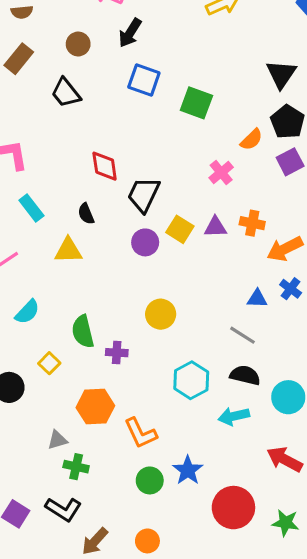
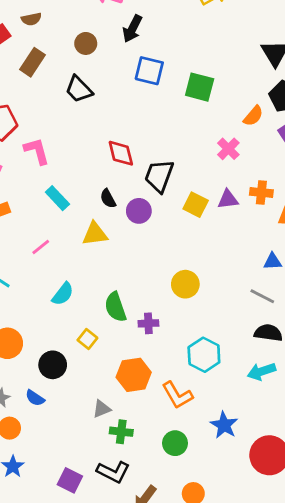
purple circle: (145, 242) -> (139, 211), moved
cyan hexagon: (191, 380) -> (204, 355), moved
green circle: (150, 480) -> (175, 443), moved

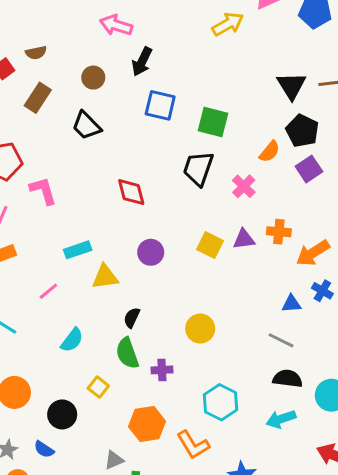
black trapezoid: (159, 176) -> (198, 168), moved
cyan rectangle: (57, 198) -> (78, 250), moved, turned -65
black semicircle: (108, 199) -> (132, 318), moved, turned 54

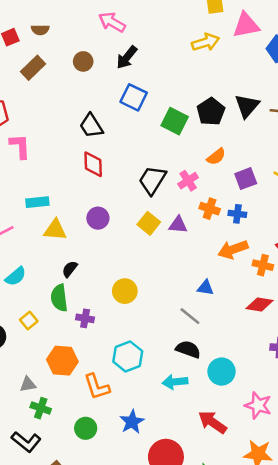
black trapezoid: (86, 126) -> (91, 126), moved
black pentagon: (302, 131) -> (211, 112), moved
black trapezoid: (198, 168) -> (152, 180), moved
orange cross: (279, 232) -> (210, 209), moved
blue cross: (322, 291) -> (237, 214), moved, turned -36

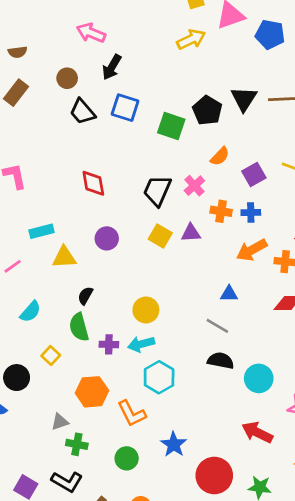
black trapezoid: (91, 126) -> (82, 112), moved
cyan arrow: (175, 382) -> (141, 344), moved

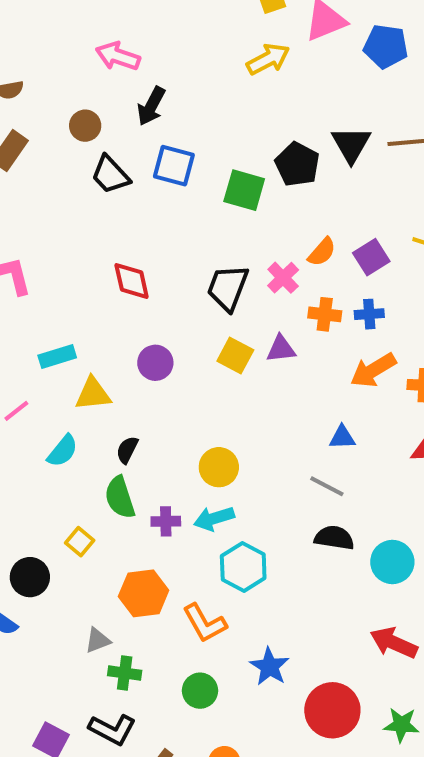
orange semicircle: (220, 156) -> (322, 252), moved
cyan semicircle: (30, 312) -> (63, 451), moved

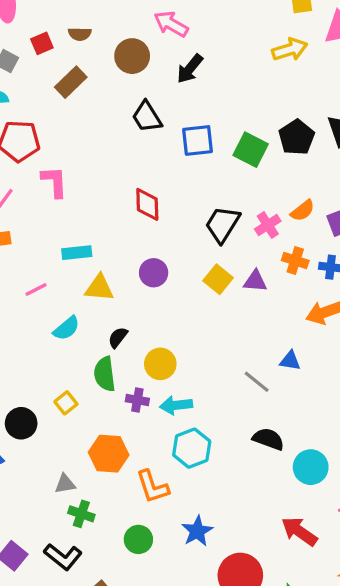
brown circle: (85, 126) -> (132, 56), moved, size x1.4
blue square: (174, 166) -> (198, 140), moved, turned -32
yellow circle: (219, 467) -> (160, 364), moved
gray line: (327, 486) -> (257, 382), moved

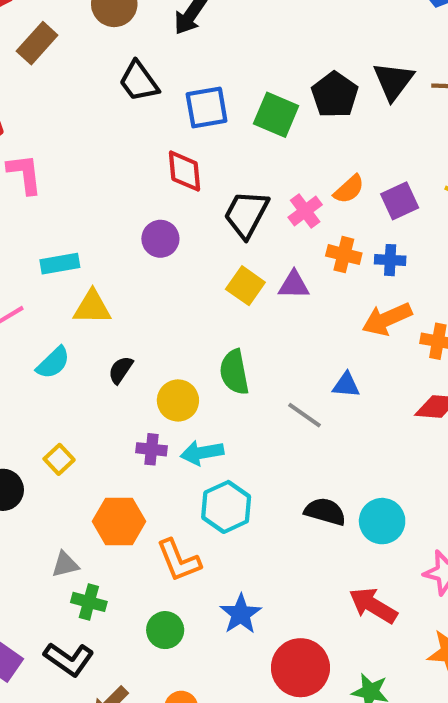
red diamond: (147, 204) -> (184, 171), moved
purple circle: (154, 273) -> (160, 239), moved
green semicircle: (105, 374) -> (234, 372), moved
black semicircle: (268, 439) -> (325, 512), moved

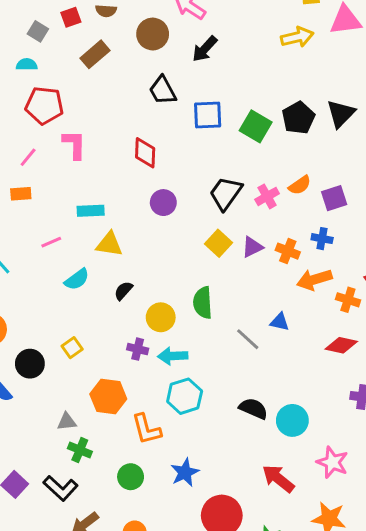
red diamond: (184, 171) -> (145, 153), moved
orange cross: (344, 255) -> (288, 251), moved
purple triangle: (294, 285) -> (252, 247), turned -35

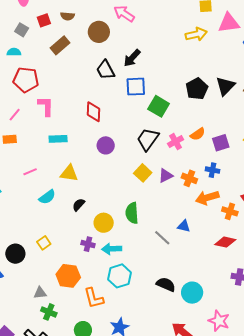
black arrow: (205, 49) -> (132, 58), moved
green square: (256, 126) -> (159, 106), moved
cyan rectangle: (91, 211) -> (58, 139), moved

